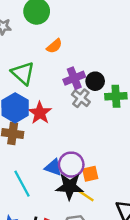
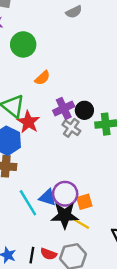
red star: (40, 113) -> (28, 122), moved
cyan line: (22, 184) -> (28, 203), moved

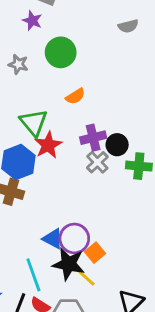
orange square: (84, 202) -> (95, 253), turned -35
cyan line: (28, 203) -> (33, 275), moved

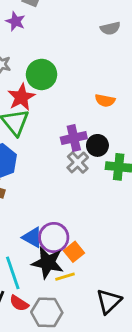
green circle: (61, 52) -> (42, 74), moved
orange semicircle: (75, 96) -> (105, 100), moved, turned 42
red star: (48, 145) -> (21, 97), moved
yellow line: (86, 278) -> (65, 277), turned -60

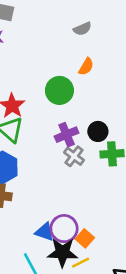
green circle: (42, 74) -> (59, 90), moved
orange semicircle: (105, 100) -> (86, 67), moved, turned -60
black circle: (97, 145) -> (98, 131), moved

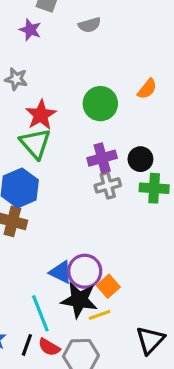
gray semicircle: (82, 29) -> (90, 25), moved
orange semicircle: (86, 67) -> (147, 89), moved
gray cross: (74, 156) -> (108, 185), turned 30

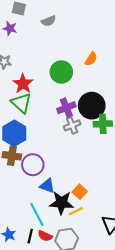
black circle: (140, 159) -> (92, 106), size x1.6
purple circle: (85, 271) -> (33, 165), moved

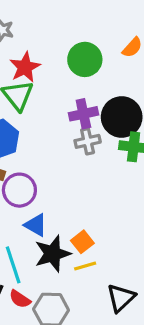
black star: (61, 203) -> (53, 254), turned -30
yellow line: (76, 211) -> (85, 266), moved

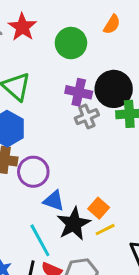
red star: (25, 67) -> (22, 27), moved
purple cross: (83, 114) -> (79, 92), turned 35

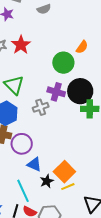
green circle: (71, 43) -> (63, 63), moved
gray cross: (87, 117) -> (41, 107), moved
orange square: (99, 208) -> (64, 172), size x1.5
black star: (74, 224) -> (47, 181), size x0.6

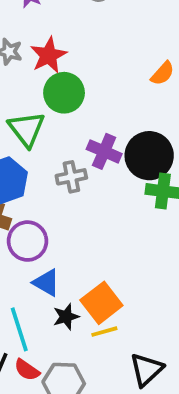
green circle: (63, 63) -> (64, 93), moved

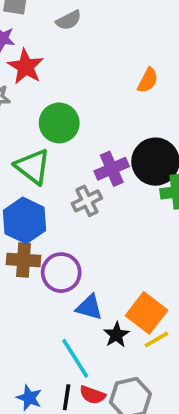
red star: (49, 55) -> (26, 67), moved
purple cross: (104, 151) -> (112, 169), turned -32

